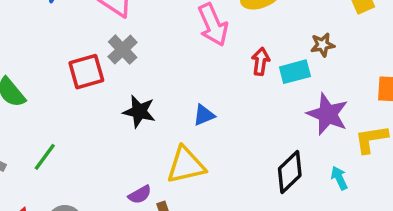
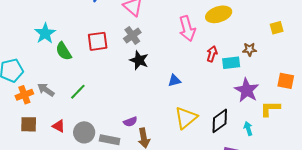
red square: (86, 72) -> (98, 41), moved
black star: (139, 111) -> (139, 60), moved
yellow triangle: (186, 165) -> (186, 118), moved, turned -35

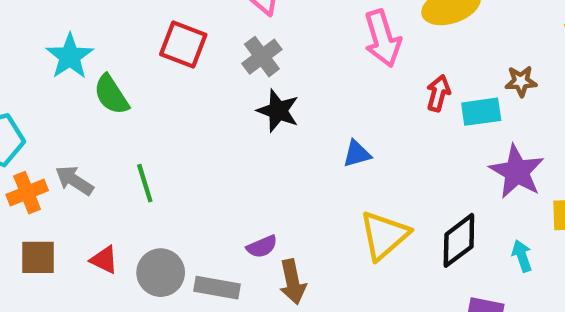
red square: (98, 41) -> (183, 44), moved, turned 30
green line: (78, 92) -> (145, 183), turned -60

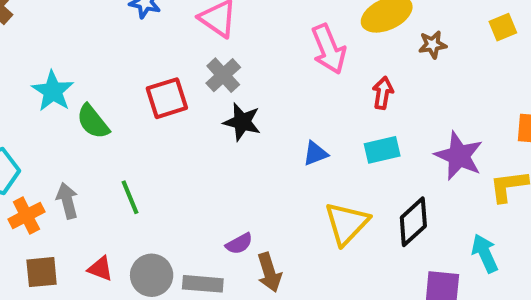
red square: (183, 44) -> (167, 98), moved, turned -33
brown star: (521, 81) -> (433, 45), moved
cyan rectangle: (481, 112) -> (382, 150), moved
gray arrow: (74, 180) -> (67, 201), turned 48
cyan arrow: (522, 256) -> (485, 253), moved, size x1.4

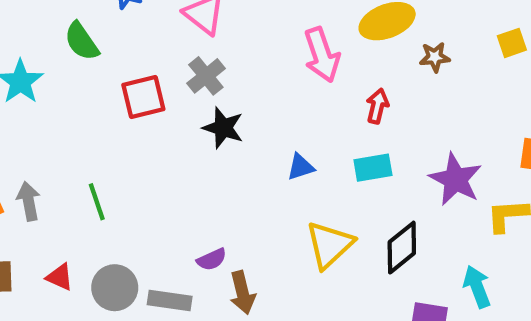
green semicircle: (93, 122) -> (82, 41), moved

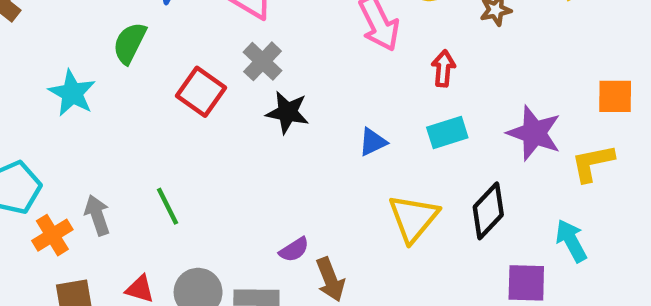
green semicircle: (82, 41) -> (130, 43), turned 69
red square: (143, 97) -> (201, 92), turned -33

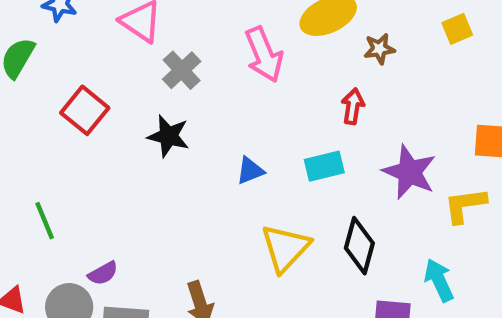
gray cross: (263, 61) -> (182, 70), moved
red arrow: (443, 68) -> (353, 106), moved
black diamond: (488, 211) -> (359, 246), turned -32
purple semicircle: (294, 250) -> (103, 273), moved

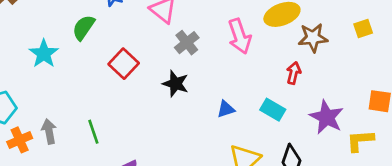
brown star: (379, 49) -> (313, 38), size x1.5
cyan rectangle: (324, 166) -> (273, 110), turned 40

